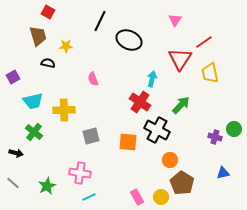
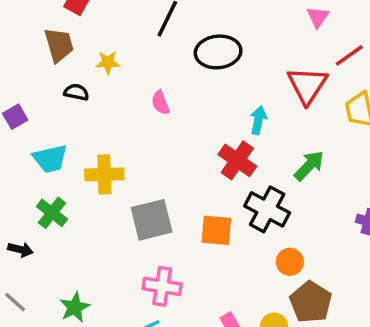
pink triangle: (175, 20) -> (318, 17), moved
black ellipse: (129, 40) -> (218, 52), turned -30
pink semicircle: (93, 79) -> (160, 103), moved
gray square: (91, 136) -> (152, 220), size x1.4
pink cross: (80, 173) -> (162, 286), moved

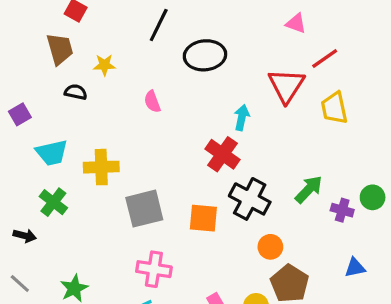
pink triangle: (318, 17) -> (296, 23), turned -45
green arrow: (309, 166) -> (309, 189), moved

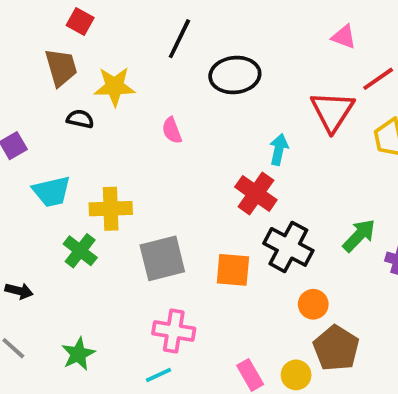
yellow star: (104, 65) -> (115, 86), size x1.5
green cross: (53, 202) -> (80, 251), moved

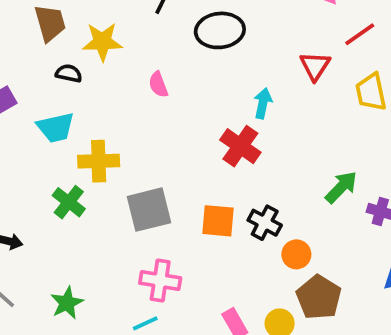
red triangle: (332, 111) -> (315, 66), size x0.7
cyan trapezoid: (51, 192) -> (56, 127), moved
black cross: (288, 247) -> (265, 223), moved, size x0.7

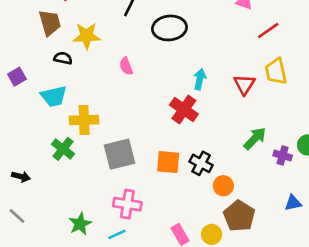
red triangle: (315, 66) -> (244, 85), moved
green star: (67, 303) -> (80, 224), moved

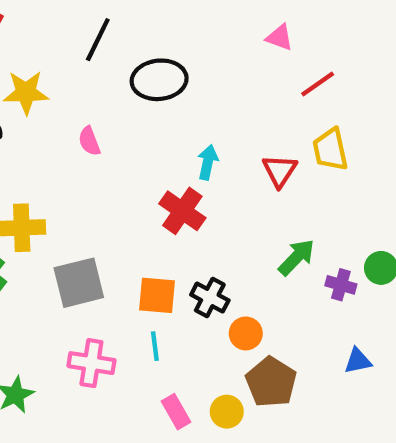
cyan line: (117, 234) -> (155, 346), moved, turned -72

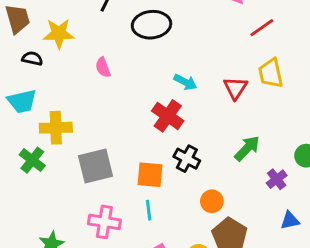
cyan arrow: (208, 162) -> (185, 82), turned 105
purple cross: (341, 285) -> (277, 179), moved, turned 36
black cross: (210, 298) -> (187, 159), moved

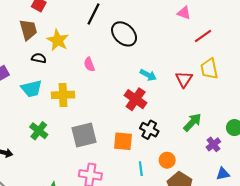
black ellipse: (151, 25) -> (124, 34), turned 50
yellow star: (59, 34) -> (58, 40), turned 30
yellow cross: (56, 128) -> (63, 95), moved
cyan line: (149, 210) -> (141, 169), moved

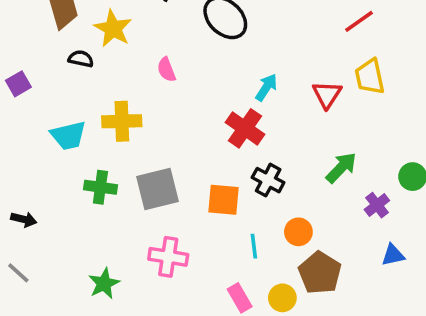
cyan arrow: (148, 75) -> (266, 87), turned -84
cyan trapezoid: (31, 89) -> (68, 136), moved
green cross: (39, 131) -> (100, 187), moved, turned -30

